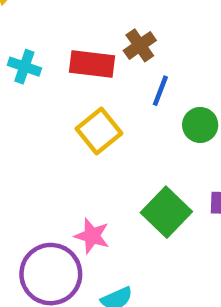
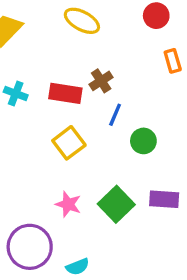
pink star: (92, 236) -> (68, 204), moved

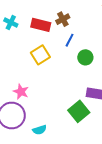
pink star: (68, 204) -> (21, 92), moved
green square: (116, 204) -> (79, 111), moved

